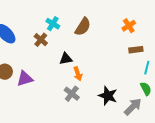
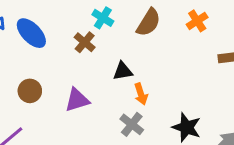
orange cross: (129, 26) -> (197, 21), moved
purple triangle: (25, 79) -> (77, 100), moved

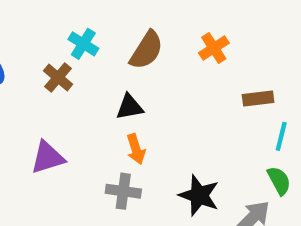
black triangle: (123, 71) -> (130, 107), moved
gray cross: (132, 124) -> (123, 191), turned -30

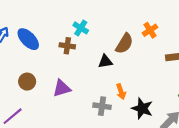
brown semicircle: (146, 50) -> (124, 44), moved
brown cross: (58, 77) -> (67, 46), turned -32
orange arrow: (136, 149) -> (121, 92), moved

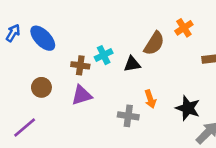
cyan cross: (81, 28) -> (104, 55), moved, turned 32
brown cross: (67, 46) -> (80, 65), moved
black star: (142, 108) -> (188, 108), moved

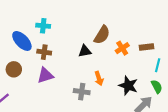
orange cross: (184, 28) -> (122, 48), moved
blue ellipse: (43, 38) -> (22, 41), moved
cyan cross: (104, 55) -> (43, 26), moved, turned 32

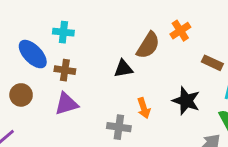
brown rectangle: (147, 47) -> (212, 63), turned 32
orange cross: (122, 48) -> (180, 31), moved
black star: (128, 86) -> (186, 101), moved

